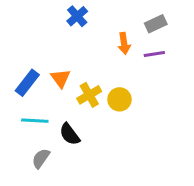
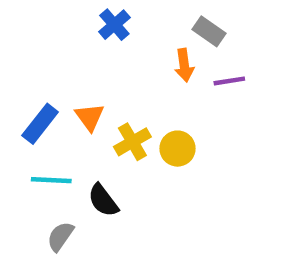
gray rectangle: (156, 24) -> (209, 31), moved, turned 60

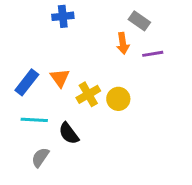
blue cross: (114, 25) -> (63, 16), moved, turned 35

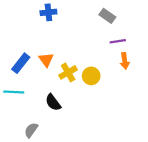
orange arrow: (123, 43) -> (125, 61), moved
cyan line: (34, 120) -> (14, 92), moved
gray semicircle: (40, 157) -> (31, 130), moved

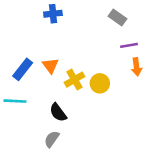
gray semicircle: (31, 130) -> (52, 139), moved

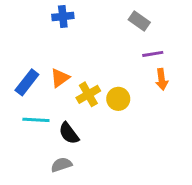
orange triangle: (50, 66) -> (60, 78), turned 30
cyan line: (15, 101) -> (36, 120), moved
gray semicircle: (52, 139) -> (61, 165), turned 36

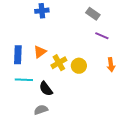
purple line: (153, 54) -> (102, 36), turned 32
orange arrow: (162, 79) -> (111, 65), moved
blue rectangle: (27, 82) -> (18, 55), turned -36

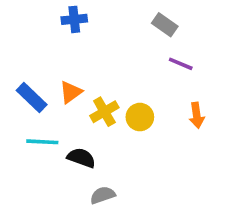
blue rectangle: (18, 55) -> (32, 97), turned -48
black semicircle: (46, 89) -> (81, 158), turned 147
gray semicircle: (41, 110) -> (103, 195), moved

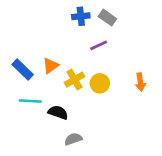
blue cross: (74, 19) -> (81, 16), moved
gray rectangle: (165, 25) -> (107, 18), moved
purple line: (181, 64) -> (99, 45), moved, turned -48

